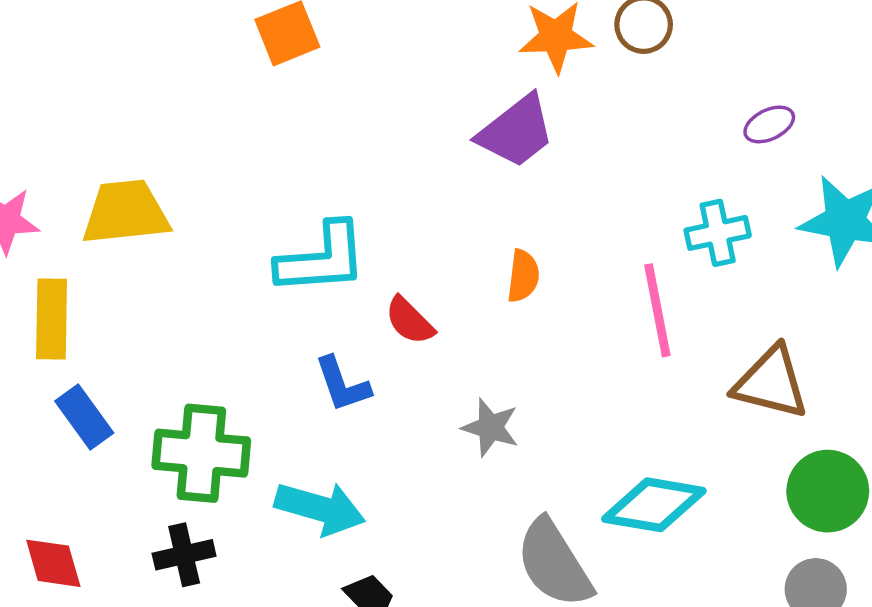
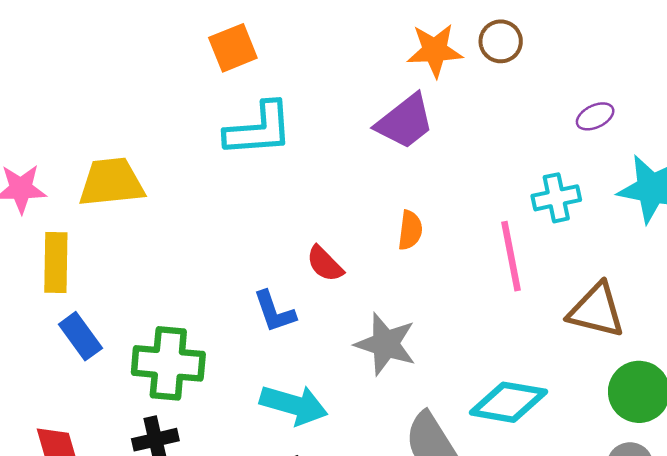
cyan L-shape: (322, 259) -> (259, 129), moved
gray star: (490, 427) -> (386, 344), size x1.4
cyan arrow: (320, 508) -> (294, 405), moved

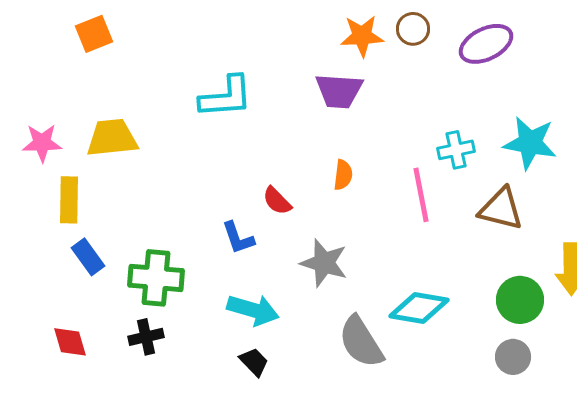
orange square: (233, 48) -> (94, 34), moved
purple ellipse: (595, 116) -> (486, 44), moved, size x1.8
purple trapezoid: (405, 122) -> (339, 91), turned 42
brown triangle: (596, 310) -> (501, 209), moved

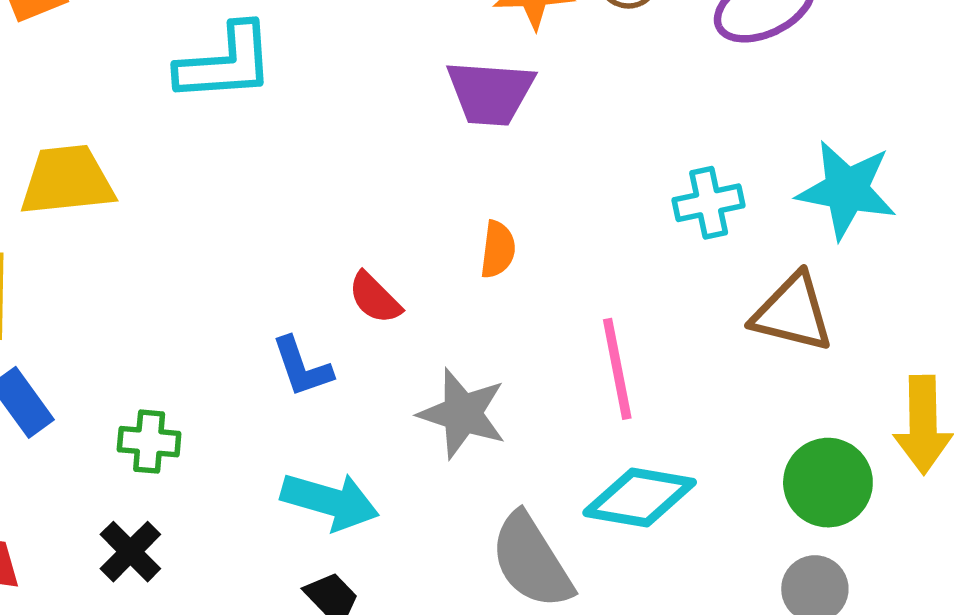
cyan L-shape: (226, 97) -> (226, 63), moved
pink line: (421, 195) -> (617, 369), moved
green cross: (156, 278) -> (149, 442), size x0.6
black cross: (146, 337) -> (130, 552), turned -32

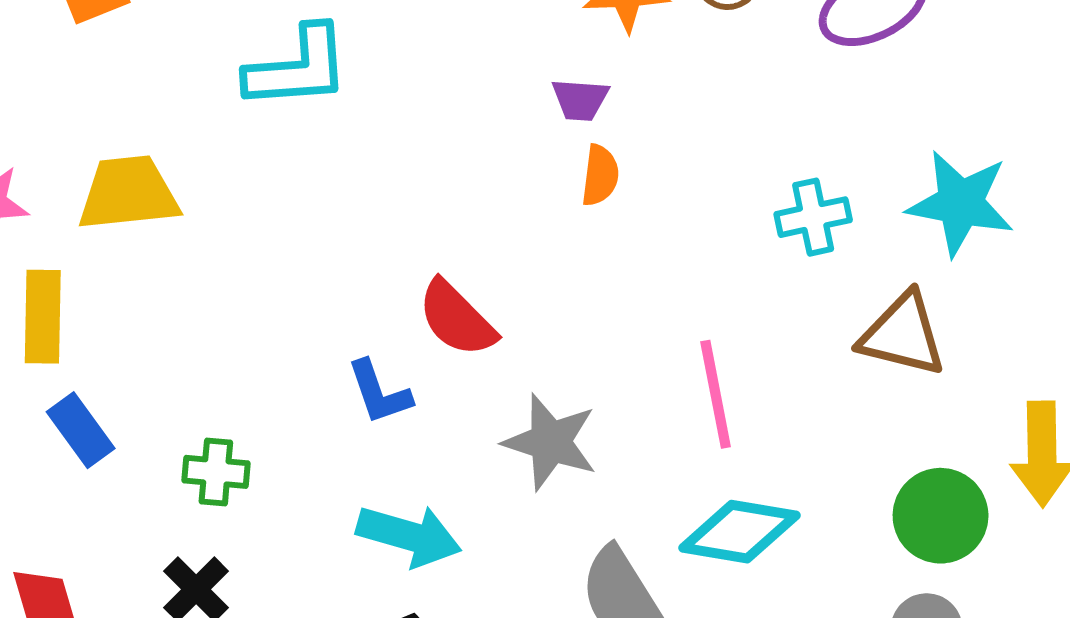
purple trapezoid: (490, 93) -> (580, 100), size x0.6
orange semicircle: (498, 249) -> (600, 175), moved
red semicircle: (375, 298) -> (457, 319), size x1.4

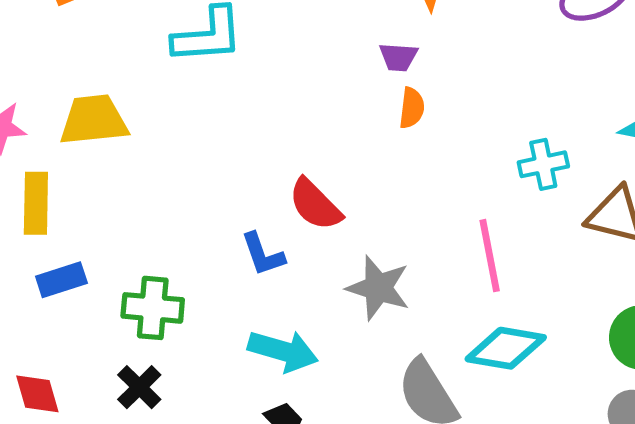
cyan cross: (813, 217) -> (543, 164), moved
blue rectangle: (81, 430) -> (61, 280), turned -72
green cross: (216, 472) -> (153, 308), size x1.4

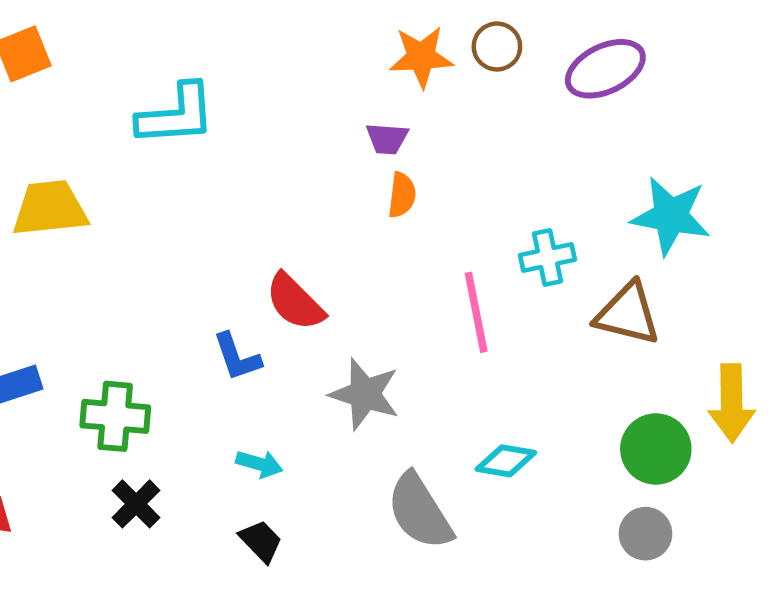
pink line: (490, 256) -> (476, 312), moved
cyan diamond: (506, 348) -> (506, 461), size x0.7
cyan arrow: (283, 351) -> (259, 464), size x0.6
black cross: (139, 387) -> (136, 504), moved

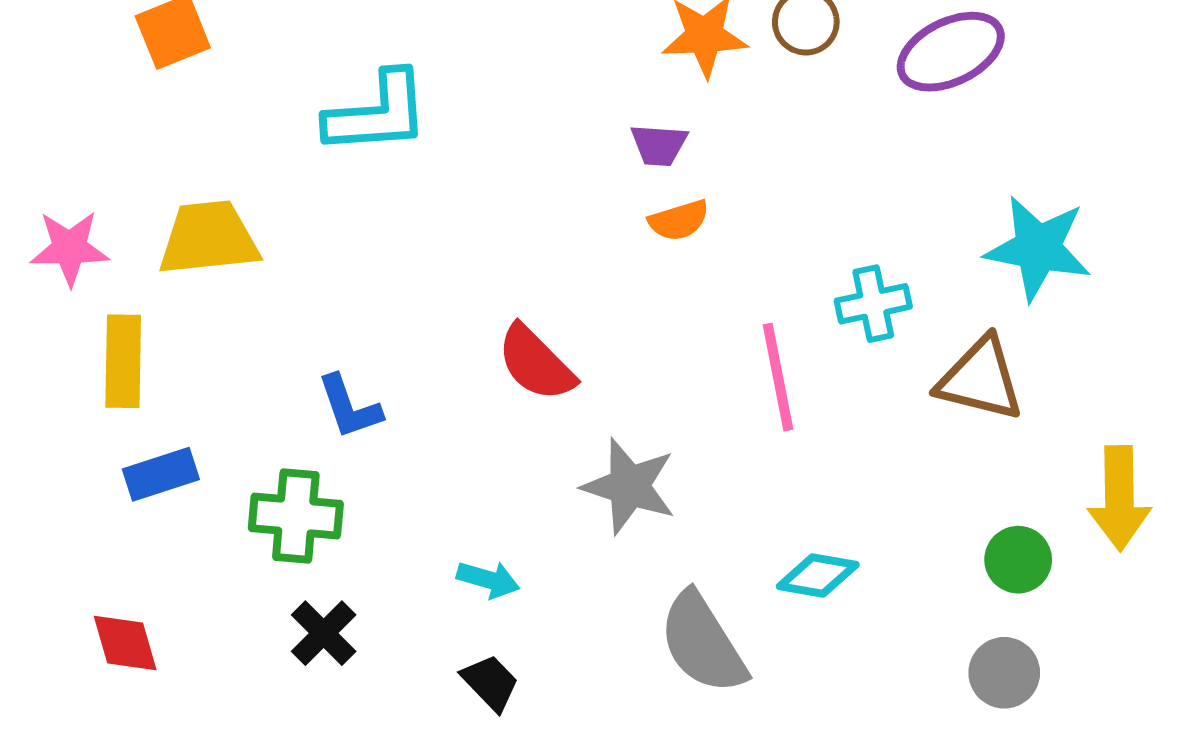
orange semicircle: (402, 195) -> (679, 220), turned 66
blue L-shape: (237, 357) -> (349, 407), moved
green circle: (656, 449) -> (1018, 560), size x0.7

